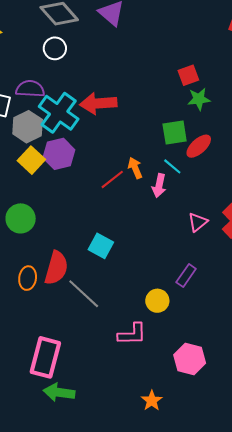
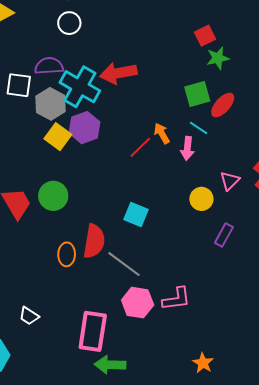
yellow circle: (157, 301) -> (201, 199), moved
pink hexagon: (190, 359) -> (138, 303), moved

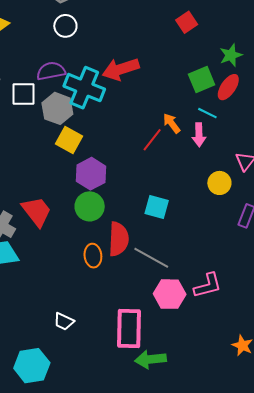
red square: (205, 36) -> (187, 22), moved
green star: (218, 58) -> (231, 55), moved
purple hexagon: (85, 128) -> (91, 174), moved
green circle: (53, 196) -> (90, 206), moved

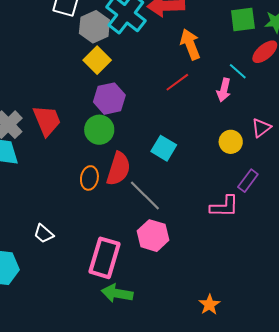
green square: (202, 80) -> (243, 19), moved
orange arrow: (172, 123) -> (190, 44), moved, size x1.4
pink L-shape: (208, 285) -> (224, 206), moved

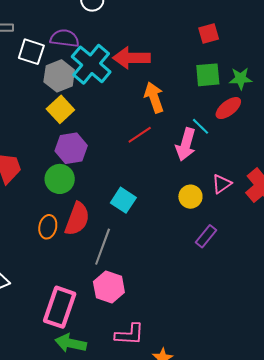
pink arrow: (224, 90) -> (186, 144), size x1.4
gray line: (145, 196) -> (103, 247), turned 63
pink L-shape: (224, 206) -> (129, 334), moved

